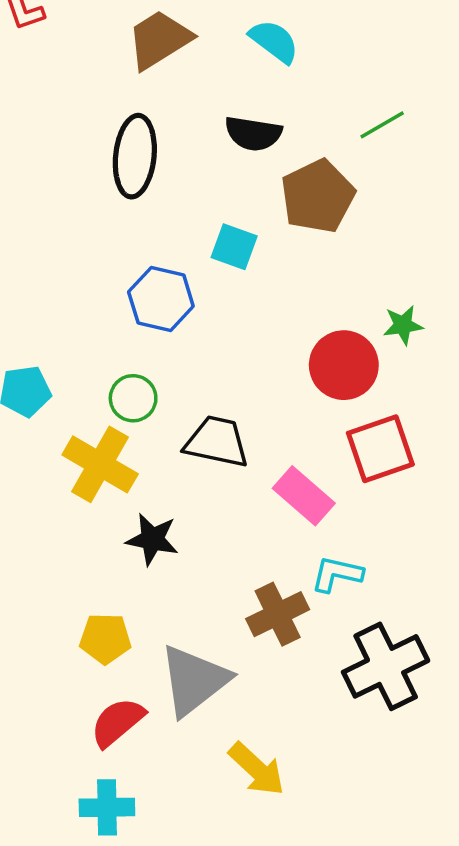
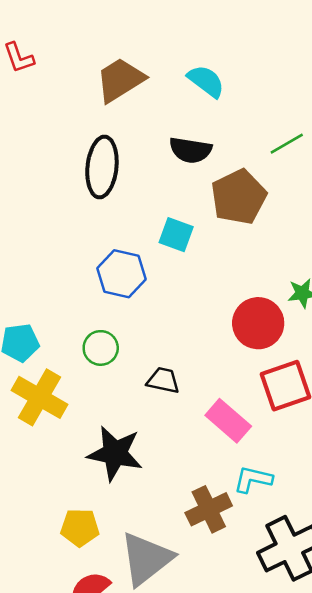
black trapezoid: (217, 442) -> (163, 380), size x0.7
yellow cross: (100, 464) -> (40, 397), moved
black star: (152, 539) -> (115, 453), size x1.4

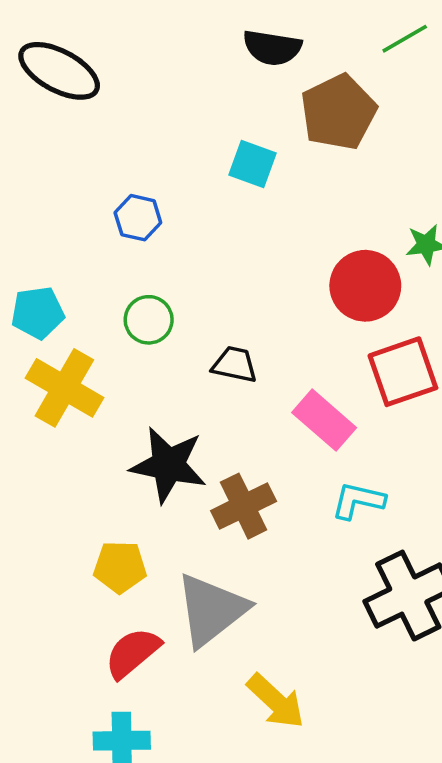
black ellipse: (102, 167) -> (59, 71), moved, turned -68
blue hexagon: (121, 274) -> (138, 218), moved, size x0.7
brown cross: (209, 509) -> (244, 506), moved

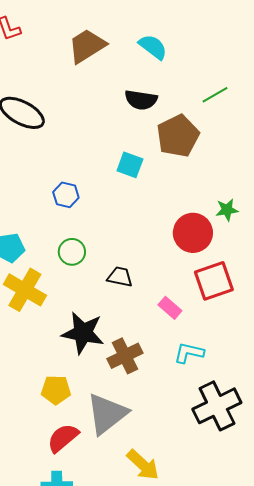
pink rectangle: (324, 420) -> (170, 308), size x0.7

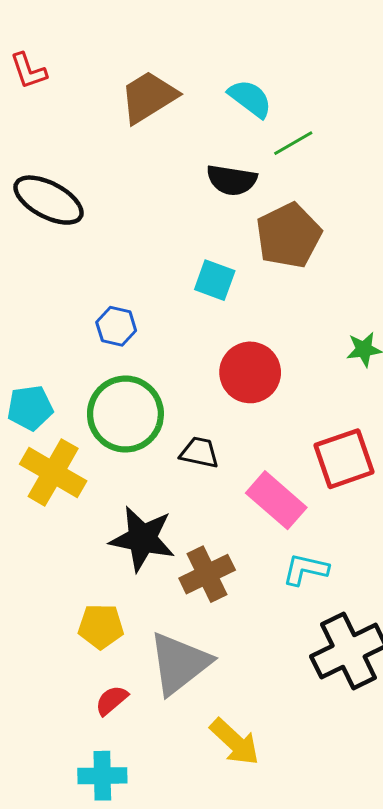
green line: (215, 95) -> (293, 143), moved
red circle: (193, 233) -> (250, 372), moved
green circle: (72, 252) -> (125, 414), size x1.8
pink rectangle: (170, 308) -> (276, 500), size x1.6
red semicircle: (63, 438) -> (112, 700), size x0.7

